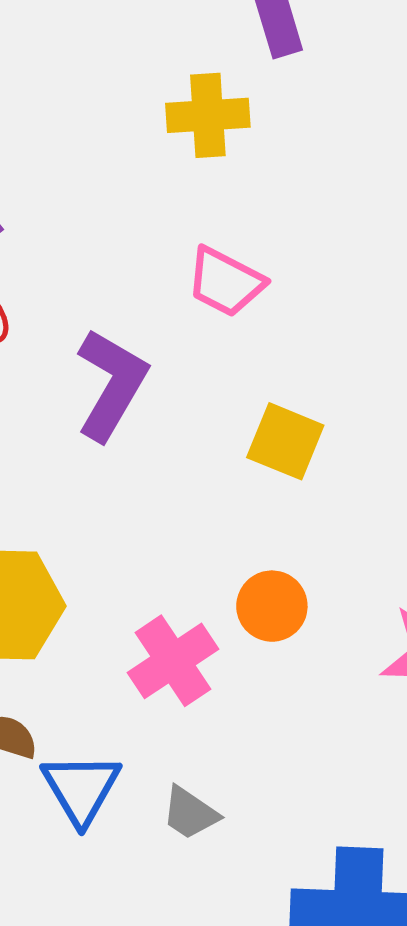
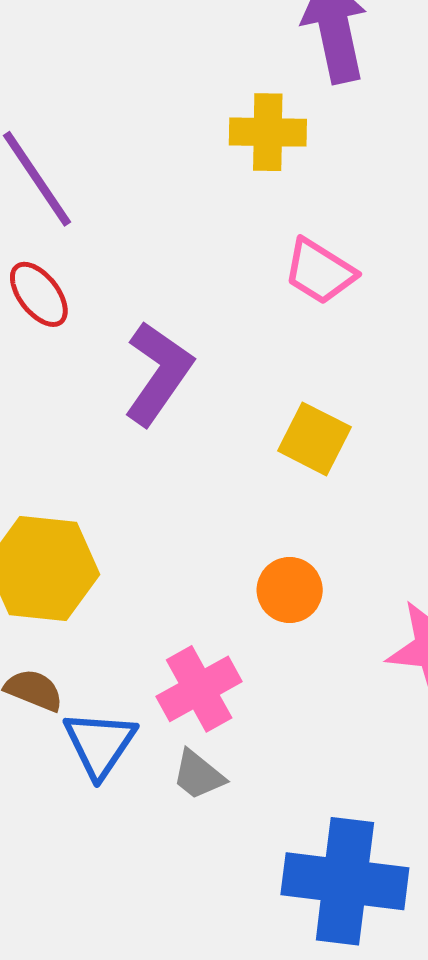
pink trapezoid: (226, 282) -> (320, 271), moved
pink cross: (173, 661) -> (199, 689), moved

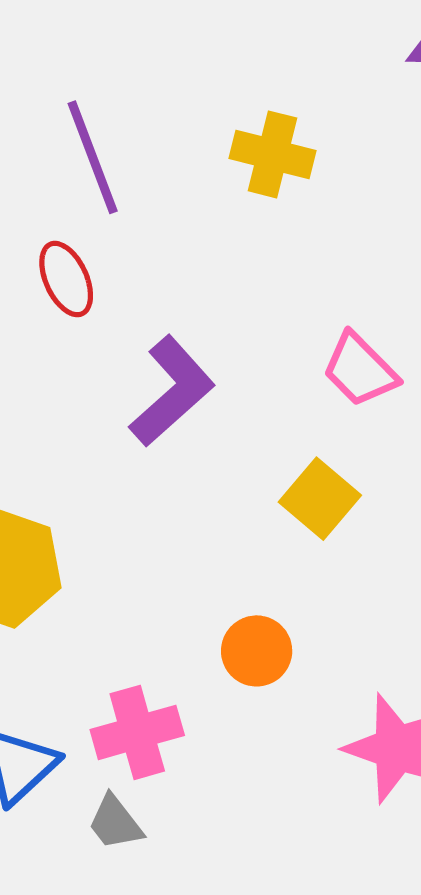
yellow cross: (268, 132) -> (273, 154), moved
pink trapezoid: (320, 271) -> (360, 370), moved

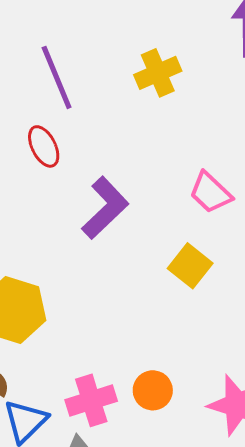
yellow cross: (273, 154) -> (158, 73), turned -36
orange circle: (257, 651) -> (153, 390), moved

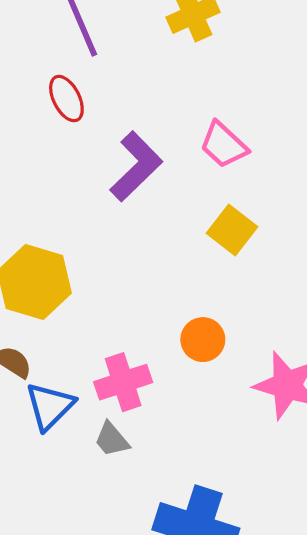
pink trapezoid: (211, 193) -> (224, 145), moved
orange circle: (153, 390) -> (203, 340), moved

